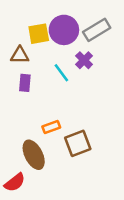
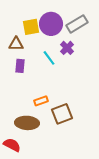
brown ellipse: (34, 155) -> (27, 123), turned -60
red semicircle: (15, 182) -> (12, 145), turned -114

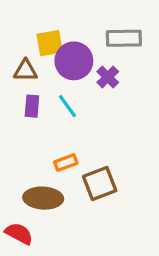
purple circle: (51, 24) -> (74, 61), moved
gray rectangle: (77, 24) -> (124, 38), turned 30
cyan line: (49, 58) -> (67, 106), moved

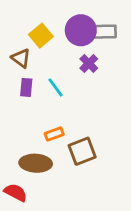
yellow square: (50, 43) -> (41, 36), turned -30
purple circle: (74, 61) -> (81, 30), moved
brown triangle: (25, 71) -> (21, 58), turned 36

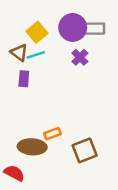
cyan line: (56, 87) -> (36, 55), moved, turned -72
orange rectangle: (54, 134) -> (52, 134), moved
brown square: (82, 151) -> (85, 150), moved

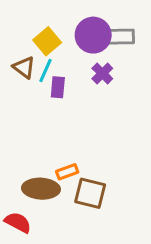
cyan line: (36, 55) -> (46, 70), turned -48
purple rectangle: (24, 79) -> (58, 87), moved
brown square: (85, 150) -> (90, 193), moved, turned 35

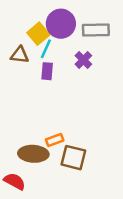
purple circle: (93, 35) -> (61, 24), moved
brown triangle: (24, 67) -> (20, 55), turned -30
cyan line: (46, 70) -> (46, 49), moved

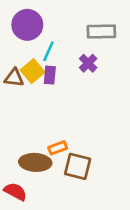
purple circle: (61, 24) -> (27, 25), moved
yellow square: (38, 34) -> (33, 71), moved
brown triangle: (20, 55) -> (14, 78), moved

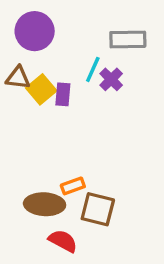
cyan line: (48, 51) -> (93, 69), moved
brown triangle: (14, 78) -> (18, 78), moved
red semicircle: (15, 192) -> (63, 241), moved

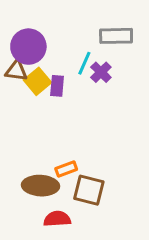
purple circle: (35, 31) -> (28, 47), moved
red semicircle: (63, 241) -> (57, 219), turned -32

